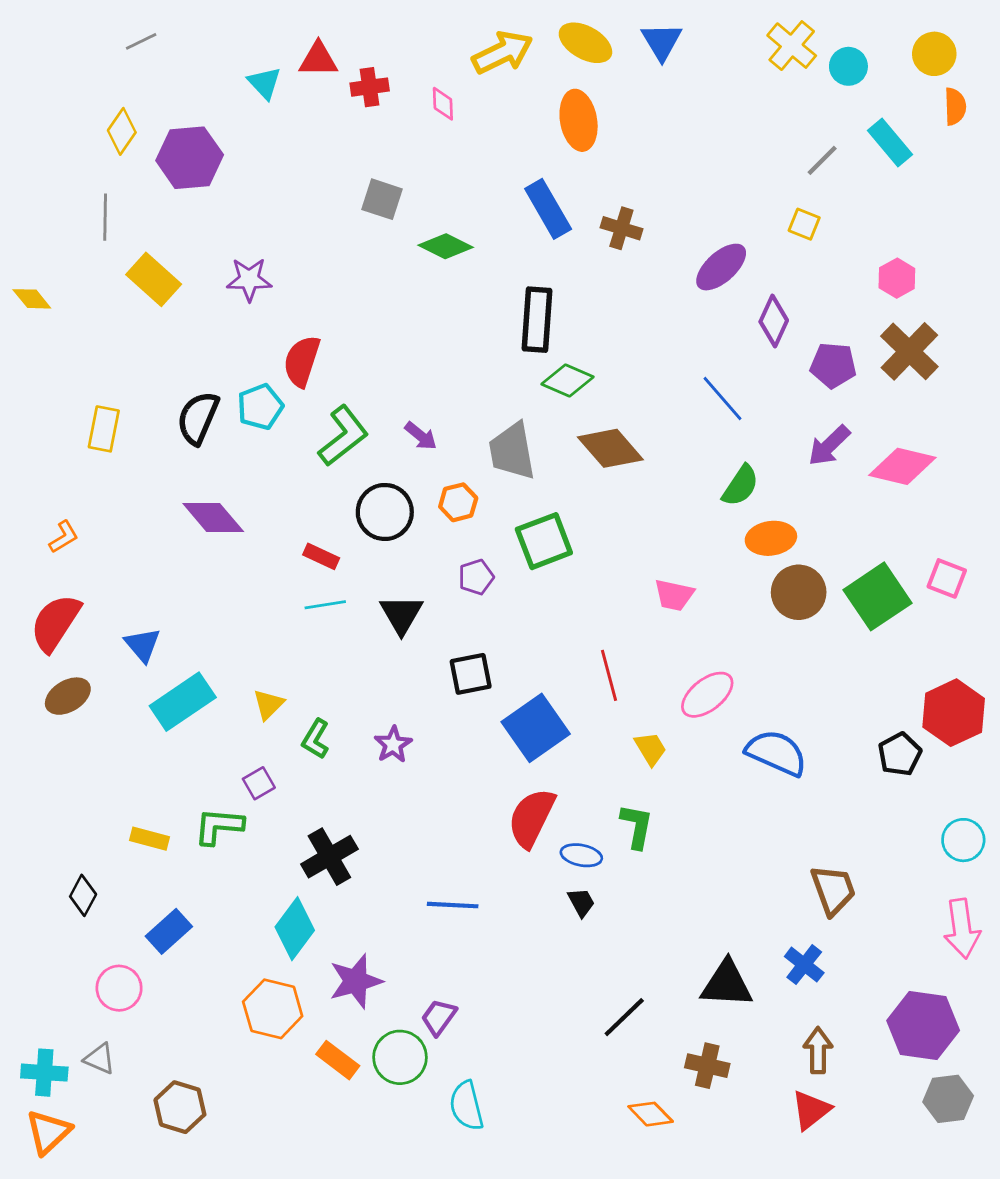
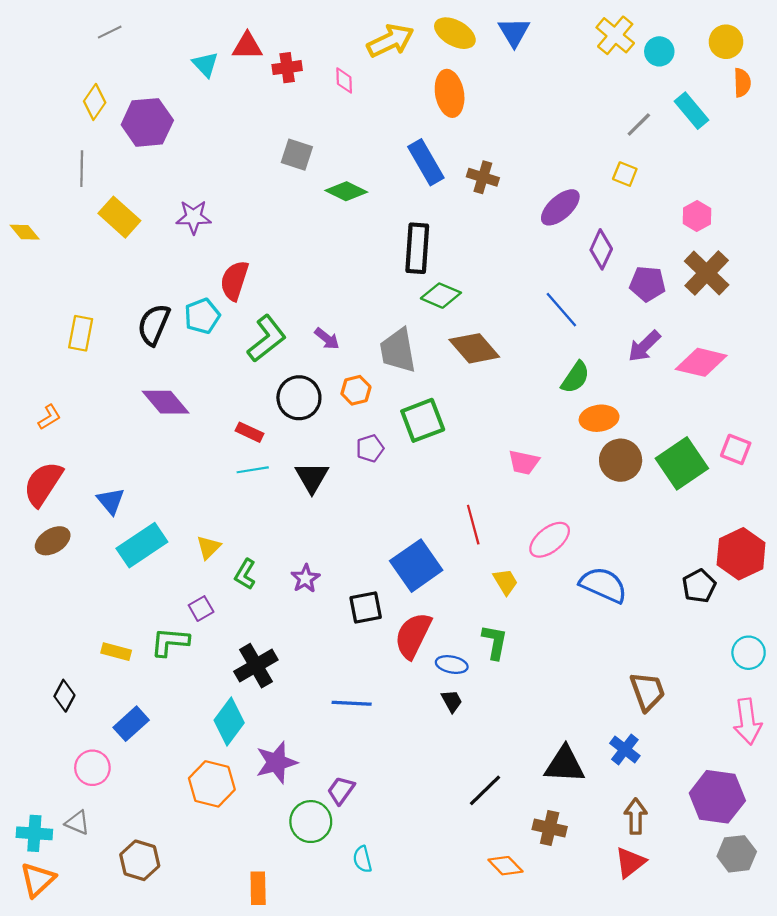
black square: (471, 674) -> (366, 608), moved
orange rectangle: (338, 1060) -> (258, 888), moved, turned 52
cyan semicircle: (466, 1106) -> (362, 859), size x0.7

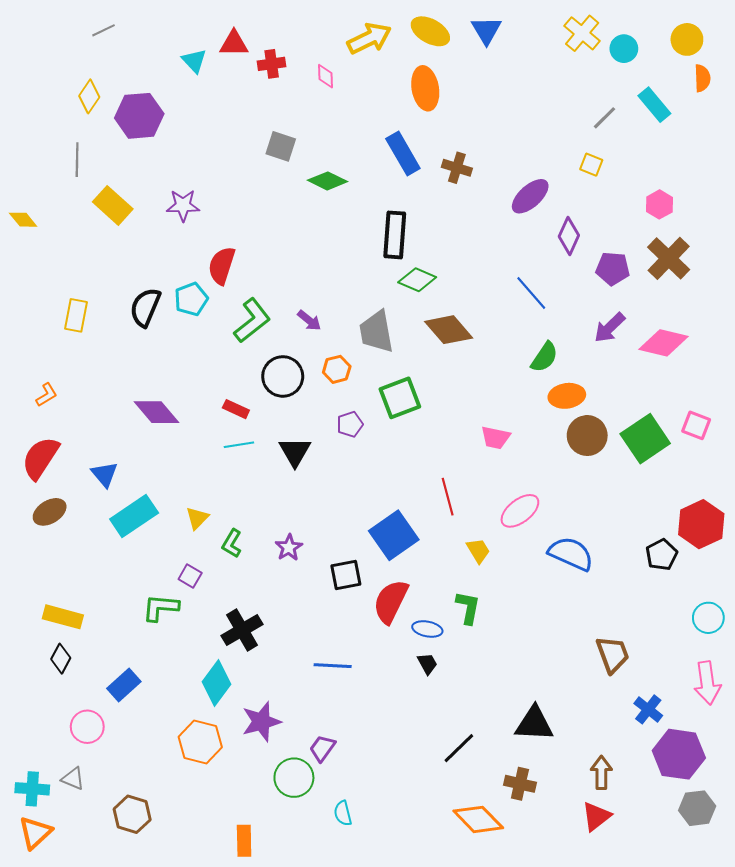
purple diamond: (166, 402) -> (156, 412), moved
purple square: (201, 609) -> (190, 576), turned -30
yellow rectangle: (116, 652) -> (63, 617), moved, size x1.4
blue cross: (625, 749) -> (648, 709), moved
orange diamond: (505, 866) -> (478, 819), size x1.5

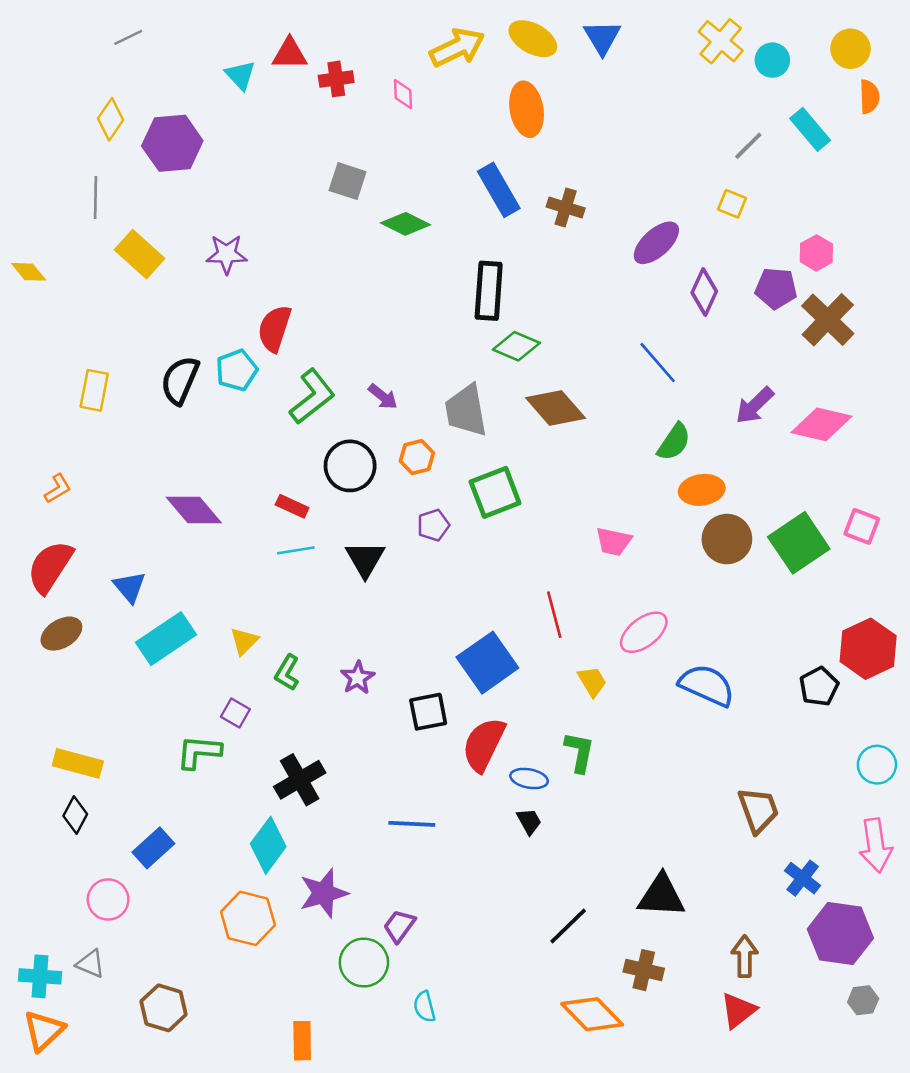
purple pentagon: (613, 269) -> (776, 288), moved
gray hexagon: (697, 808) -> (863, 1000), size x0.7

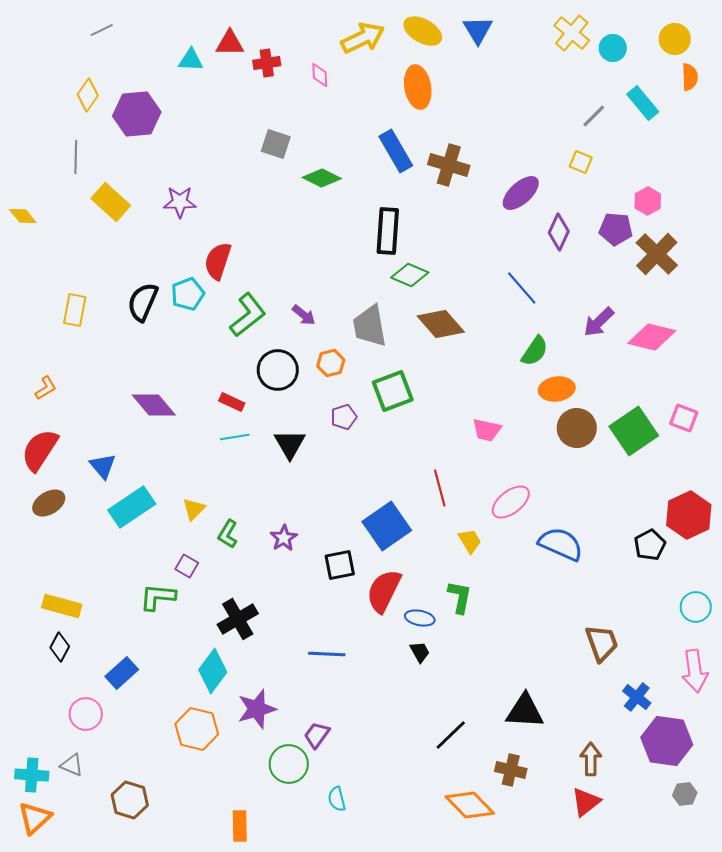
cyan triangle: (240, 75) -> (191, 60), turned -44
brown cross: (566, 208) -> (449, 165), size x1.4

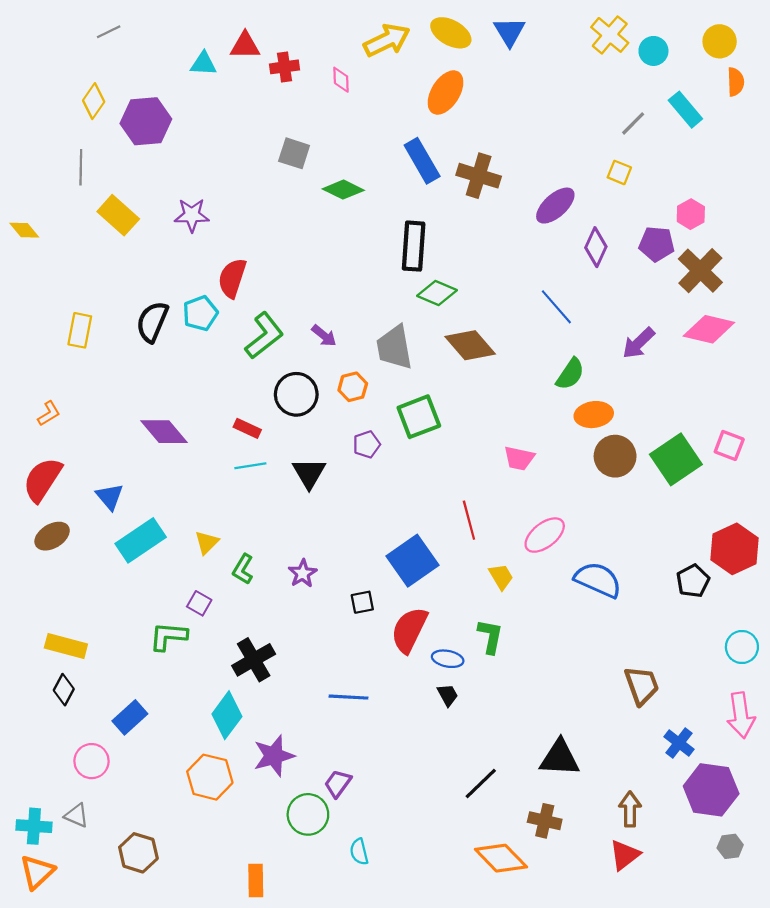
orange ellipse: (418, 87) -> (446, 93), turned 42
pink diamond: (652, 337) -> (709, 329), moved
black square: (340, 565) -> (362, 602), size x0.7

